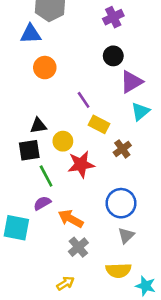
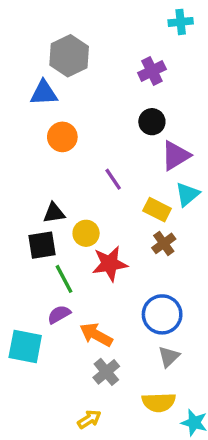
yellow rectangle: (99, 124) -> (157, 210), moved

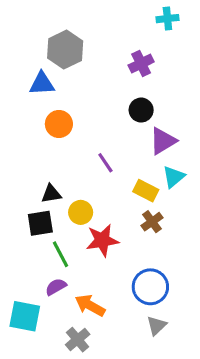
gray cross: (106, 372) -> (78, 340), moved

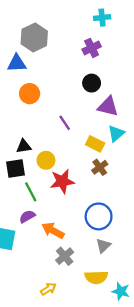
cyan cross: (167, 19) -> (102, 18), moved
purple triangle: (163, 141) -> (108, 106), turned 45
gray cross: (78, 340) -> (65, 256), moved

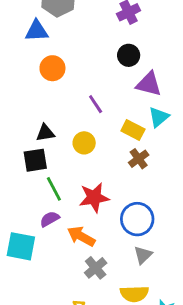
yellow circle: (46, 160) -> (84, 143), moved
red star: (62, 181) -> (94, 198), moved

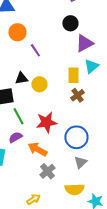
purple triangle: (149, 84) -> (84, 43), turned -42
purple line: (96, 104) -> (35, 50), moved
yellow rectangle: (133, 130) -> (73, 75), turned 63
black triangle: (45, 133) -> (21, 78), moved

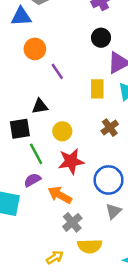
yellow rectangle: (73, 75) -> (97, 89), moved
yellow circle: (39, 84) -> (62, 131), moved
yellow semicircle: (74, 189) -> (90, 246), moved

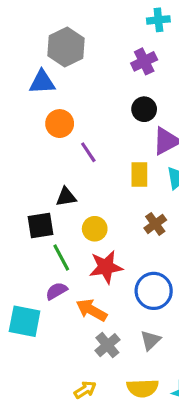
gray triangle: (113, 211) -> (150, 340), moved
yellow semicircle: (90, 246) -> (143, 388), moved

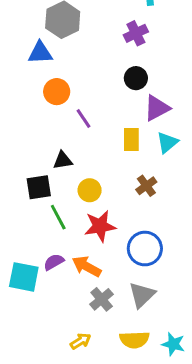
purple semicircle: (56, 291) -> (54, 262), moved
gray triangle: (150, 340) -> (142, 295), size x1.4

